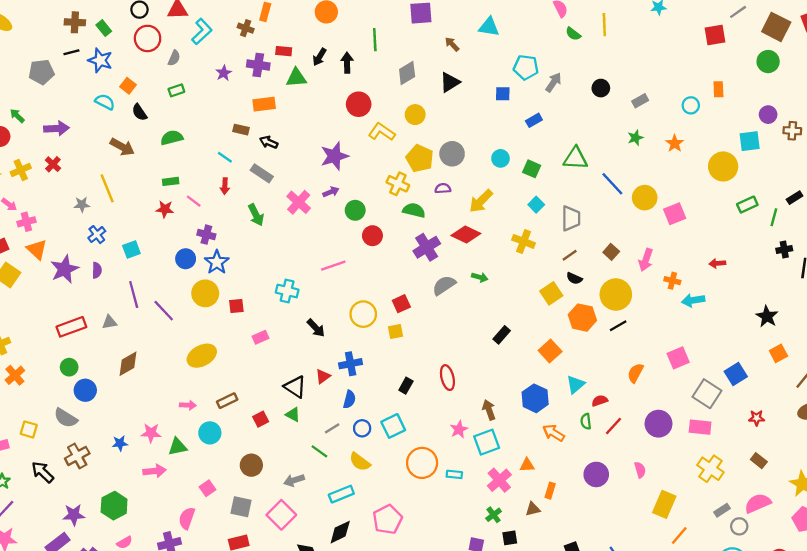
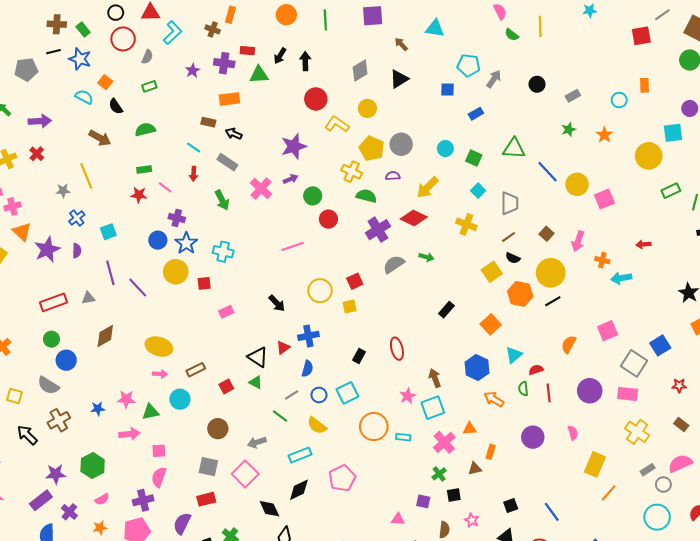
green line: (375, 40) -> (325, 20), moved
cyan cross: (287, 291) -> (223, 252), moved
yellow ellipse: (202, 356) -> (159, 347), moved, turned 45
red line: (614, 426) -> (549, 393), turned -48
pink square: (208, 488) -> (159, 451), moved, turned 32

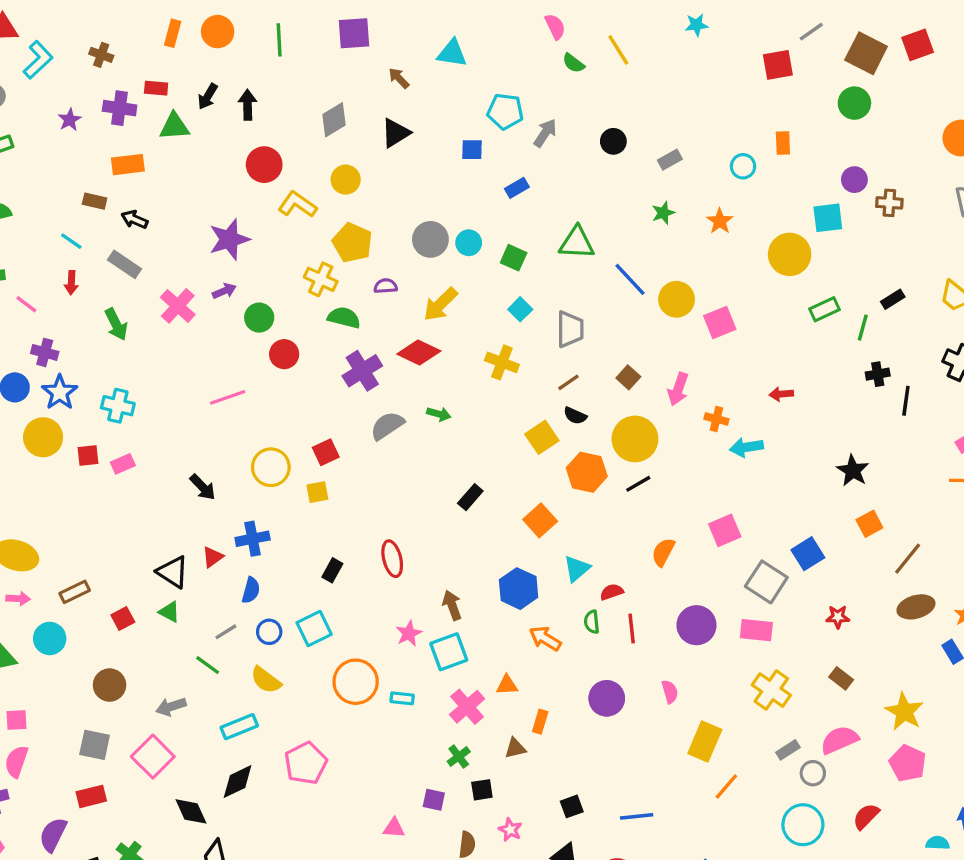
orange rectangle: (231, 15) -> (173, 33), moved
yellow line: (540, 26) -> (618, 50), turned -30
gray circle: (401, 144) -> (430, 239), moved
pink rectangle: (226, 312) -> (123, 464), moved
blue line: (552, 512) -> (637, 816), turned -60

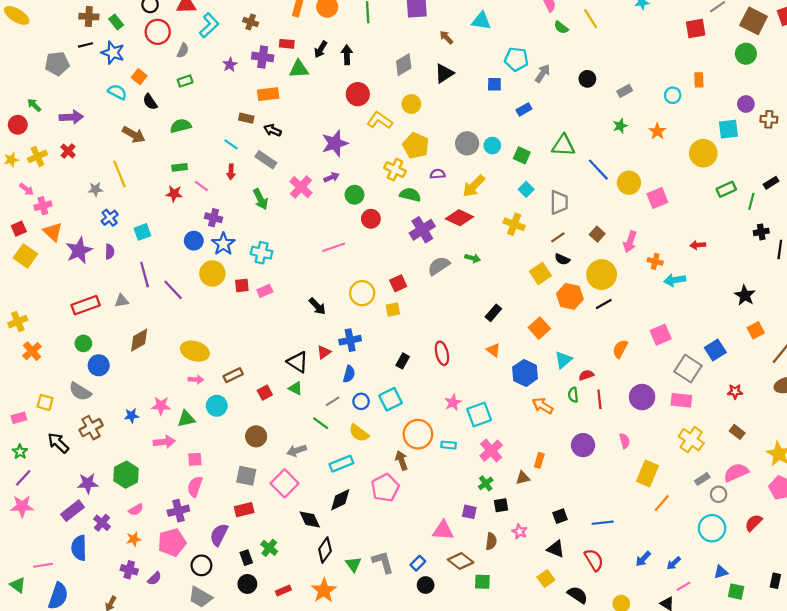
brown arrow: (452, 605) -> (402, 460), moved
orange triangle: (507, 685) -> (493, 350), moved, turned 40
pink triangle: (394, 828) -> (443, 530), size x1.5

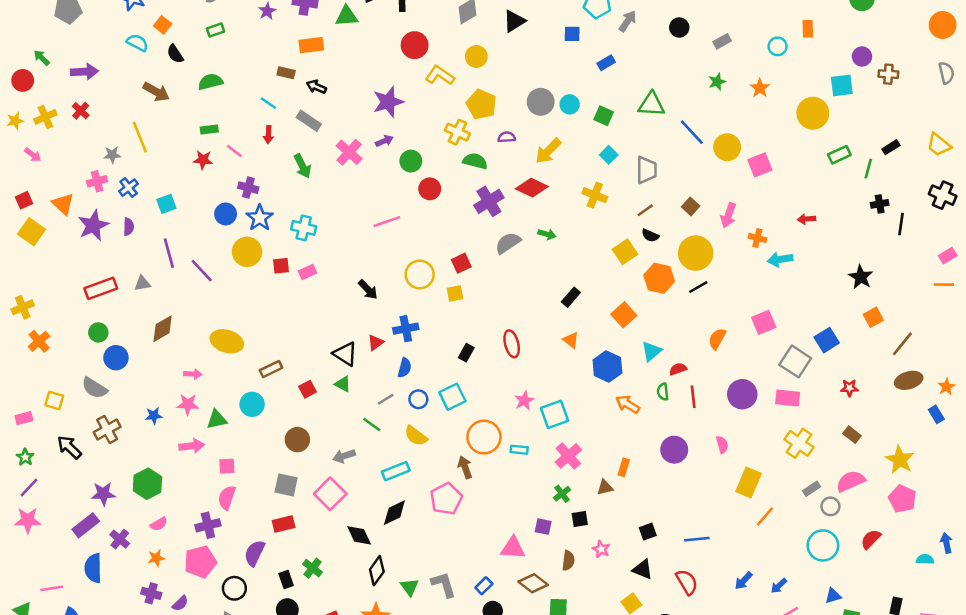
pink cross: (43, 206) -> (97, 181), moved
pink arrow: (196, 380) -> (193, 374), moved

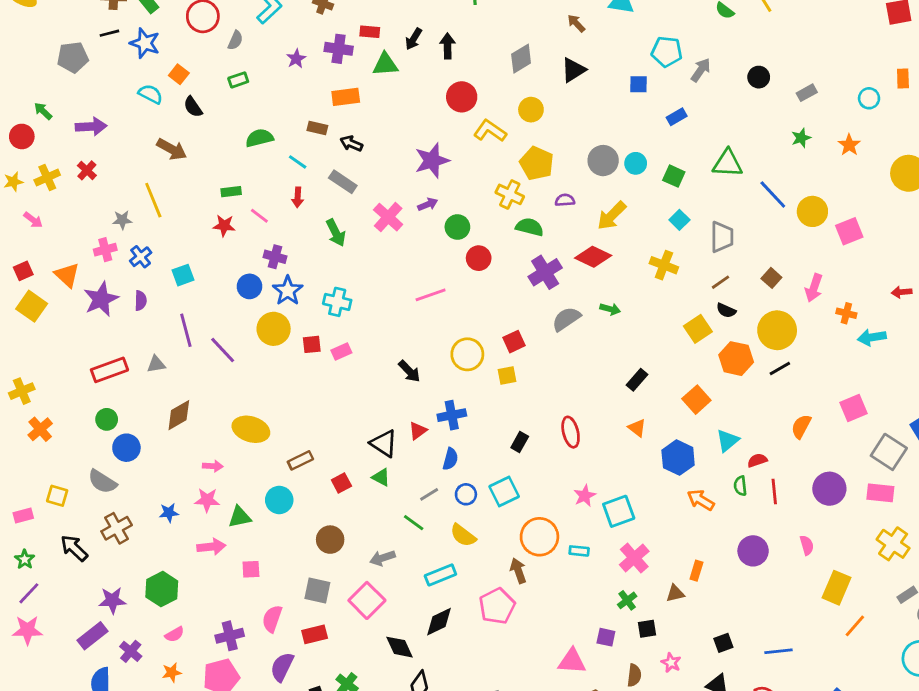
green semicircle: (210, 82) -> (259, 138), moved
pink semicircle: (227, 498) -> (272, 619), moved

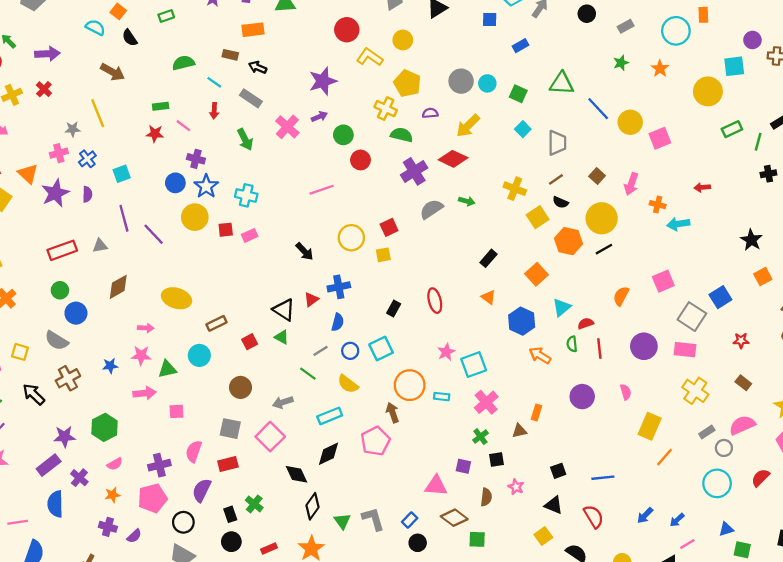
cyan circle: (869, 98) -> (676, 31), size x1.6
yellow cross: (664, 265) -> (515, 189), moved

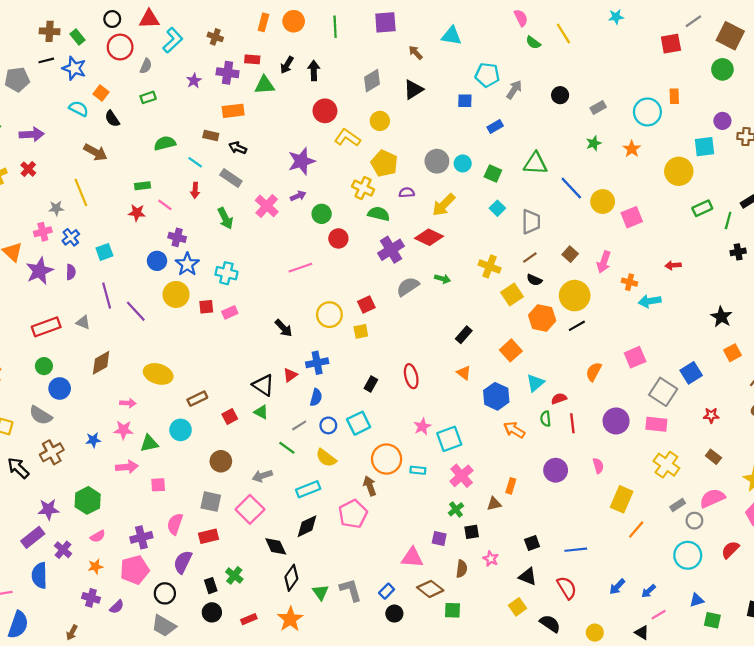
gray triangle: (100, 246) -> (83, 322), turned 32

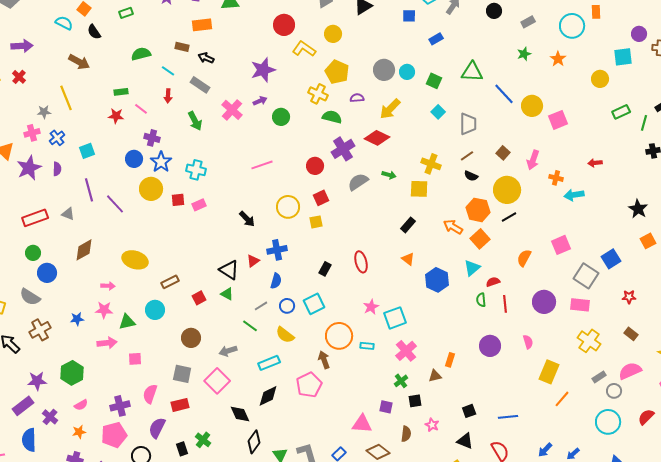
yellow circle: (679, 171) -> (600, 79), size x0.7
red circle: (338, 238) -> (315, 166), moved
yellow square: (512, 294) -> (419, 189), moved, turned 36
orange square: (511, 350) -> (480, 239), moved
orange arrow: (514, 430) -> (453, 227), moved

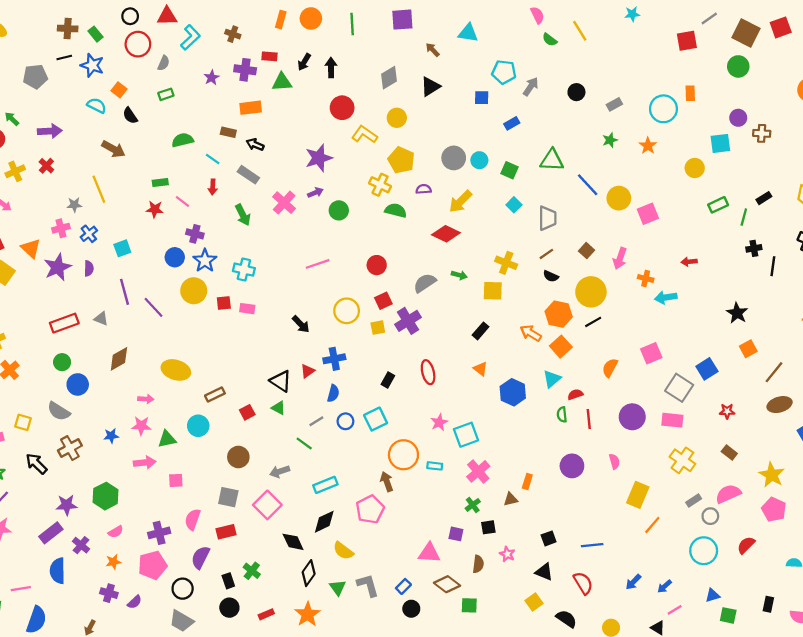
purple cross: (343, 149) -> (408, 321), moved
pink rectangle: (199, 205) -> (247, 309), turned 32
yellow semicircle: (285, 335) -> (343, 551), moved

